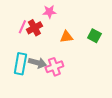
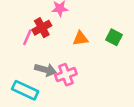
pink line: (22, 27) -> (27, 37), moved
cyan rectangle: (20, 64) -> (25, 90), moved, turned -75

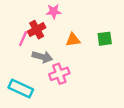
green square: (114, 37) -> (105, 39), turned -35
gray arrow: (45, 70) -> (42, 57), moved

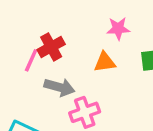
pink star: (54, 11) -> (118, 29), moved

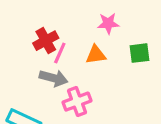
pink line: (31, 60) -> (60, 53), moved

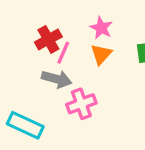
pink star: (108, 23) -> (101, 28), moved, turned 30
orange triangle: (96, 55) -> (101, 54), turned -40

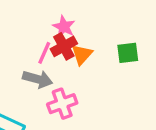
pink star: (101, 28) -> (64, 27), moved
red cross: (48, 39) -> (64, 46), moved

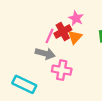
pink star: (64, 27) -> (76, 18), moved
pink cross: (62, 104) -> (62, 70), turned 30

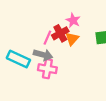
pink cross: (62, 70) -> (47, 69), moved
cyan rectangle: (24, 84) -> (18, 59), moved

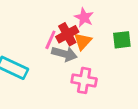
gray arrow: (43, 55) -> (64, 54), moved
pink cross: (47, 69) -> (84, 80), moved

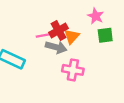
pink star: (84, 17) -> (96, 16), moved
pink line: (50, 40) -> (44, 35), turned 56

